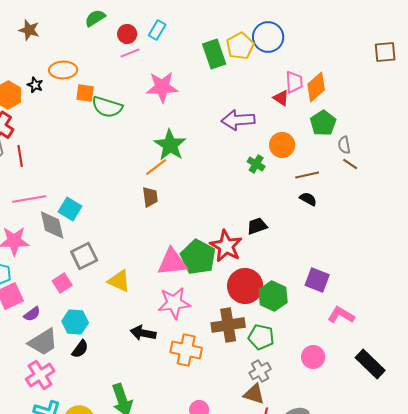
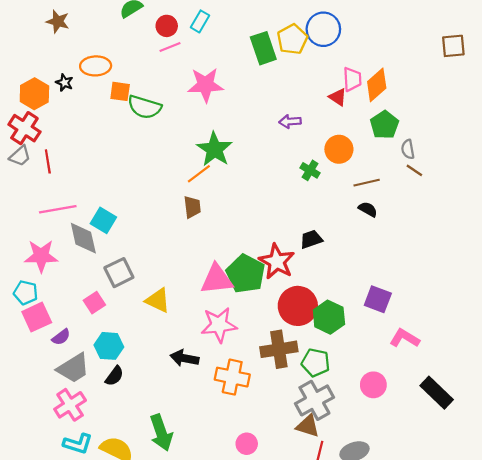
purple arrow: (238, 120) -> (290, 121), size x0.6
gray cross: (260, 371) -> (314, 400), size x1.6

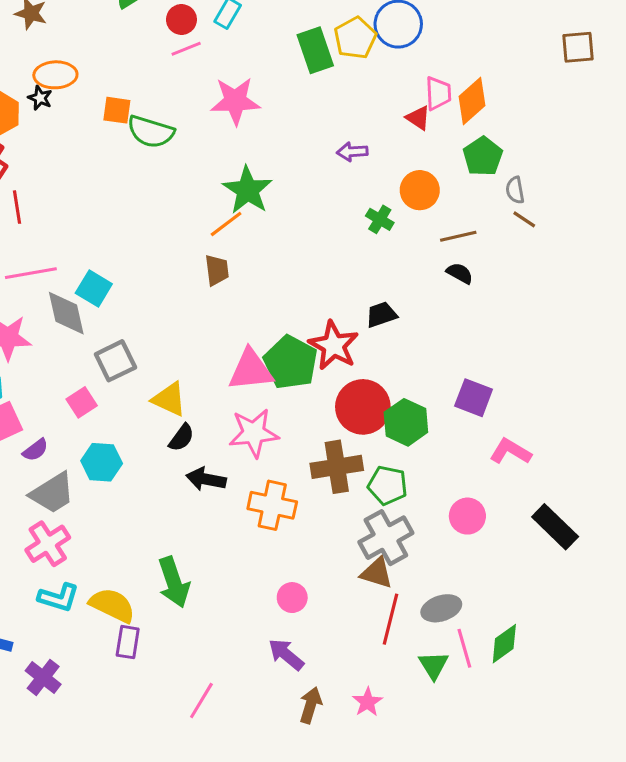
orange ellipse: (96, 66) -> (55, 75), moved
black semicircle: (114, 376) -> (181, 438), moved

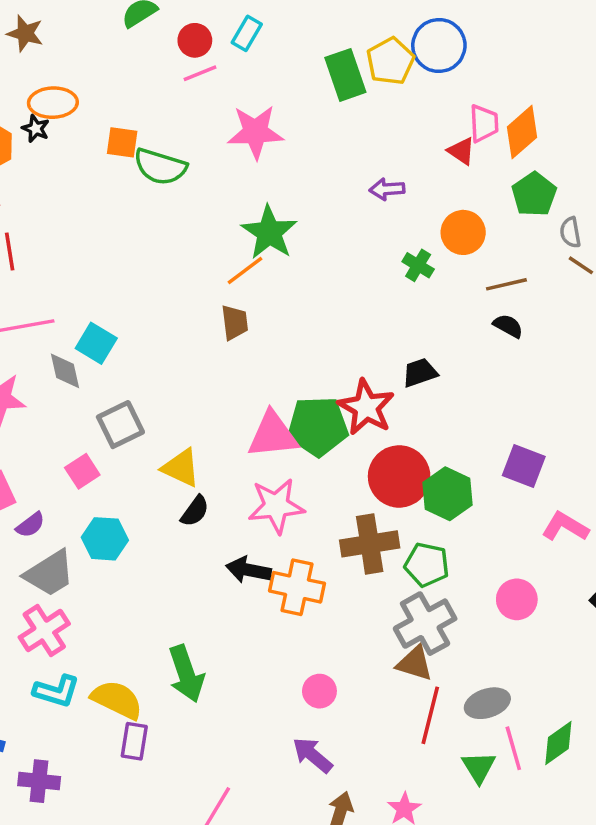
gray diamond: (66, 313) -> (65, 371), size x0.7
green pentagon: (291, 362) -> (318, 426), turned -30
black arrow: (206, 479) -> (248, 570), moved
purple cross: (43, 677) -> (39, 781), turned -32

